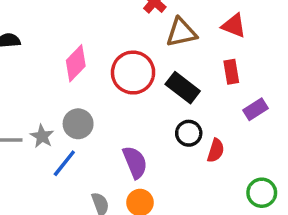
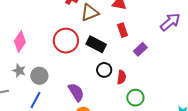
pink diamond: (76, 63) -> (20, 42), moved
gray star: (42, 136) -> (19, 71), moved
green circle: (262, 193) -> (135, 98), moved

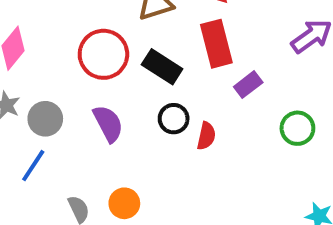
red rectangle: (122, 30) -> (216, 44), size x1.6
purple semicircle: (76, 92) -> (108, 124), moved
green circle: (135, 98) -> (297, 128), moved

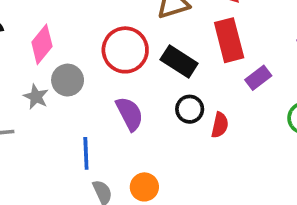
gray circle: (45, 119) -> (68, 80), moved
blue line: (33, 166) -> (86, 153), moved, turned -36

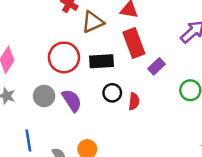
black rectangle: (179, 61) -> (101, 61), turned -30
gray circle: (68, 80) -> (44, 96), moved
blue line: (86, 153) -> (28, 140), moved

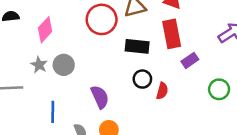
red circle: (64, 57) -> (102, 19), moved
gray circle: (44, 96) -> (64, 65), moved
purple semicircle: (72, 100) -> (100, 97), moved

